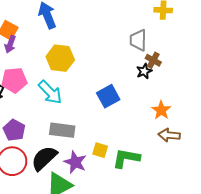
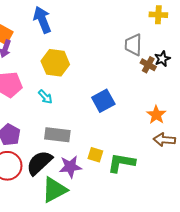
black star: (144, 71) -> (162, 59), moved
cyan arrow: (50, 92) -> (45, 97), size x0.6
purple star: (75, 162) -> (70, 167), turned -30

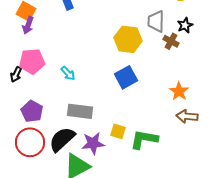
black star: (162, 59) -> (185, 25), moved
yellow hexagon: (55, 63) -> (128, 39), moved

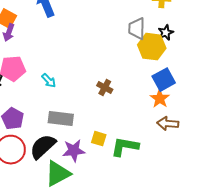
yellow hexagon: (128, 39) -> (152, 47), moved
brown cross: (171, 41) -> (105, 88), moved
blue square: (126, 77) -> (164, 80), moved

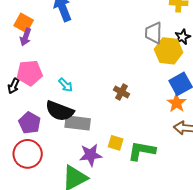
black semicircle: (43, 147) -> (60, 111), moved, turned -116

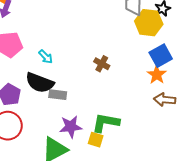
gray rectangle: (78, 123) -> (58, 95), size x0.7
yellow square: (116, 143) -> (96, 140), moved
green L-shape: (142, 151) -> (106, 123), moved

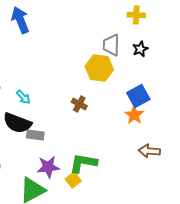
yellow hexagon: (149, 23) -> (99, 68), moved
brown arrow: (165, 100) -> (149, 151), moved
yellow square: (96, 140) -> (73, 180), turned 35

